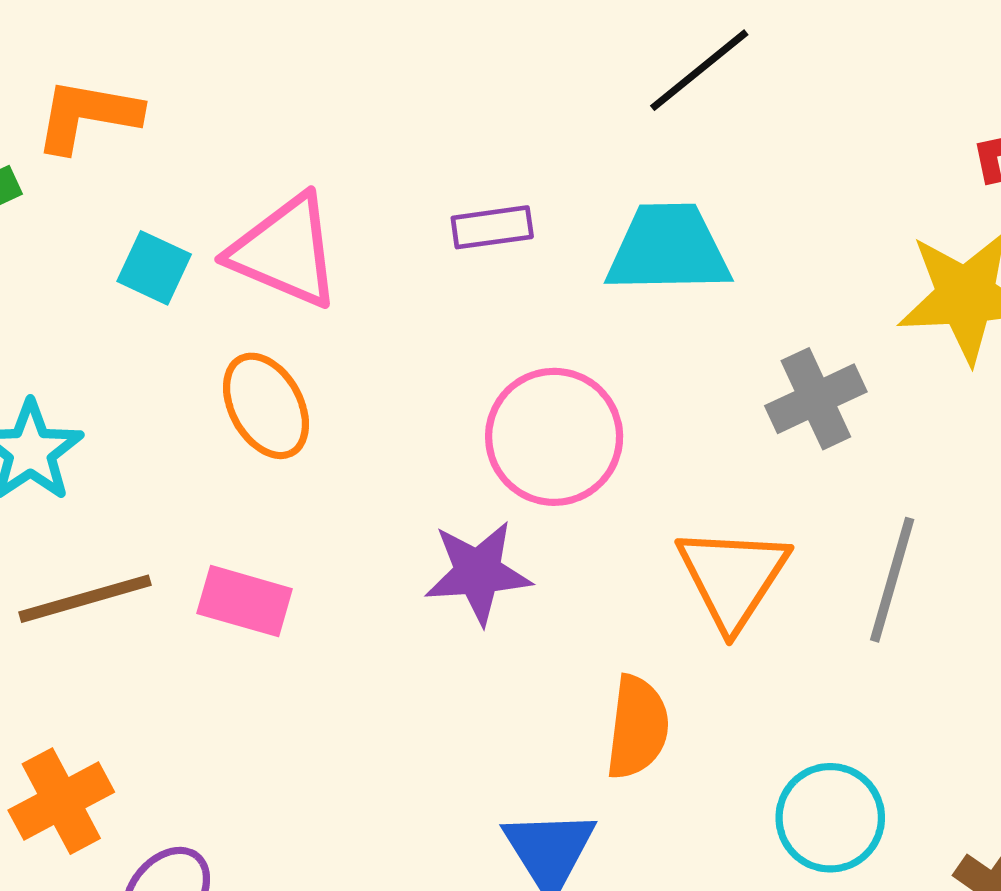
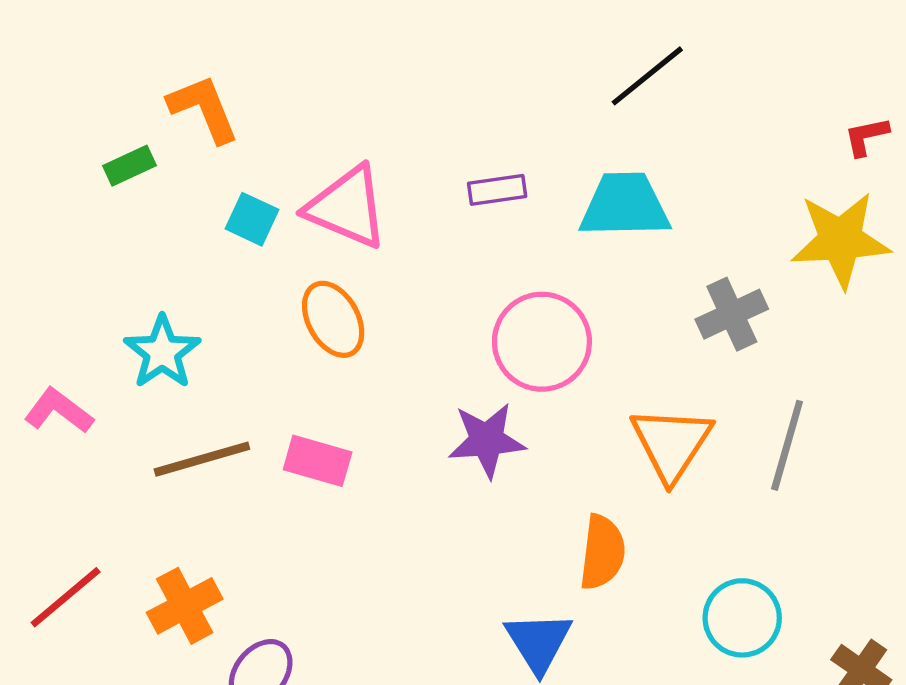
orange L-shape: (87, 115) -> (204, 109), turned 58

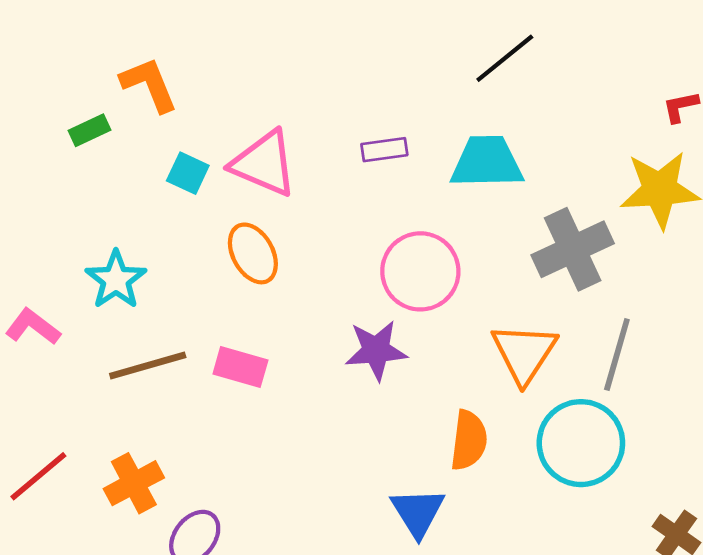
gray cross: (732, 314) -> (573, 249), size x1.4
cyan circle: (742, 618) -> (581, 443), moved, size x1.4

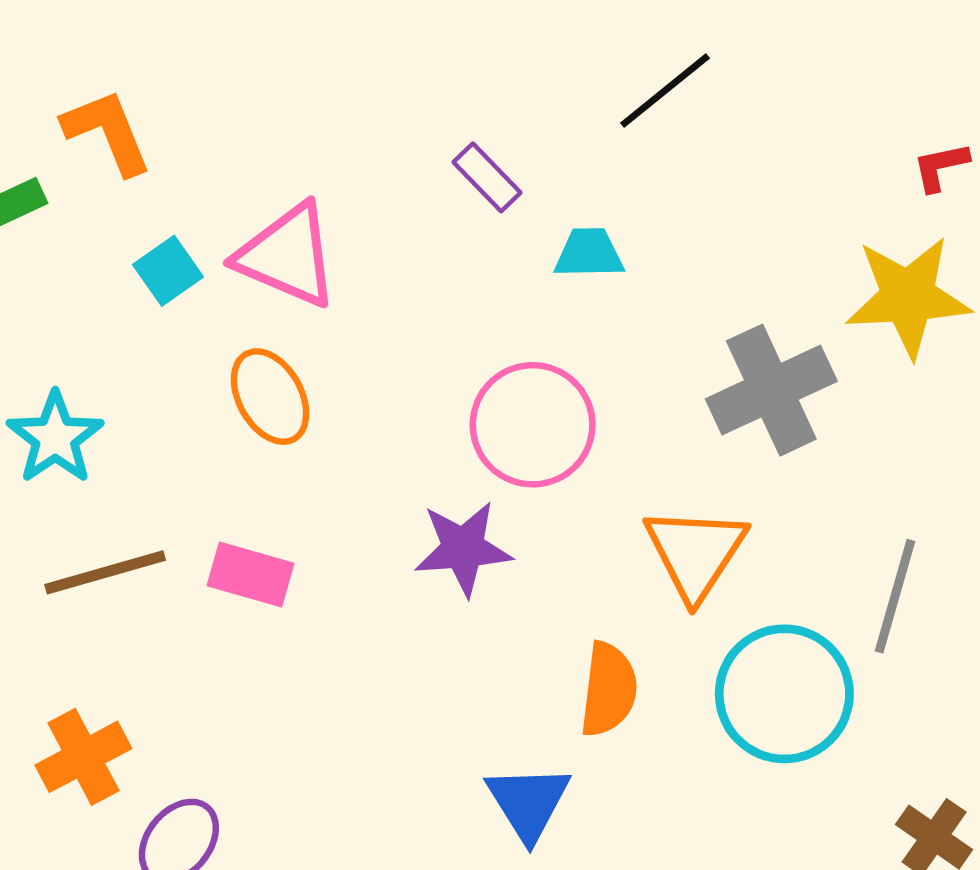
purple rectangle: (384, 150) -> (487, 177), moved, turned 54
cyan trapezoid: (487, 162) -> (589, 253), moved, size x0.6
cyan square: (188, 173) -> (168, 271), turned 30
gray line: (617, 354) -> (895, 596), moved

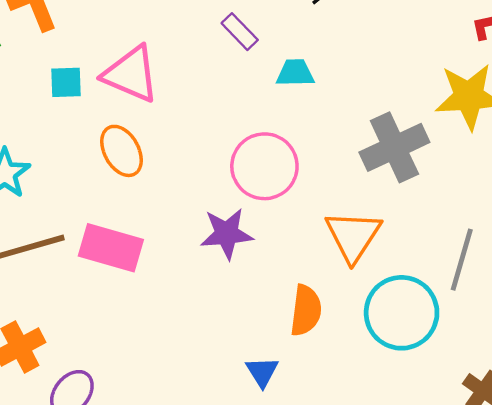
cyan square: (168, 271) -> (66, 82), turned 33
pink rectangle: (250, 575) -> (111, 248), size x1.4
blue triangle: (528, 802) -> (262, 372), size x0.7

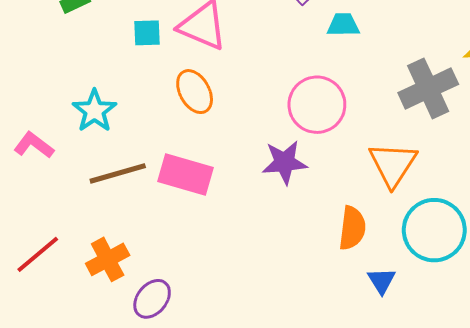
blue triangle: (262, 372) -> (382, 281), moved

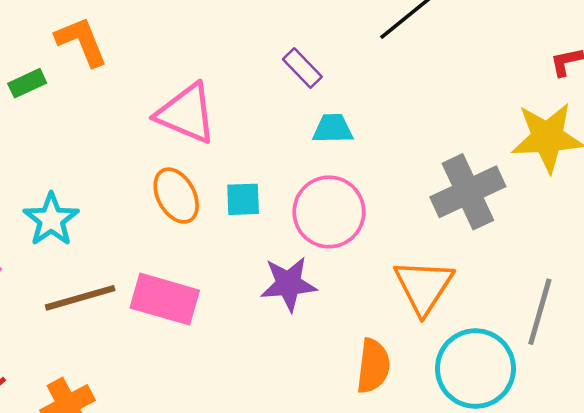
cyan trapezoid: (343, 25) -> (333, 129), moved
cyan square: (147, 33) -> (243, 199), moved

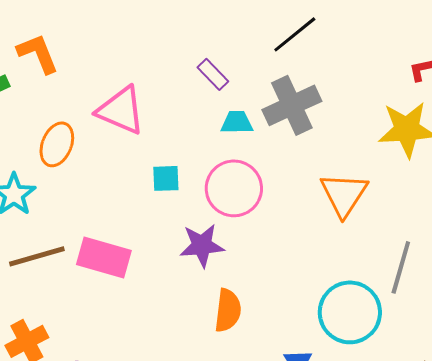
gray cross: (468, 192) -> (292, 105), moved
orange ellipse: (176, 196) -> (57, 144), moved, turned 51
orange triangle: (424, 286) -> (344, 194), moved
orange semicircle: (373, 366) -> (228, 310), moved

